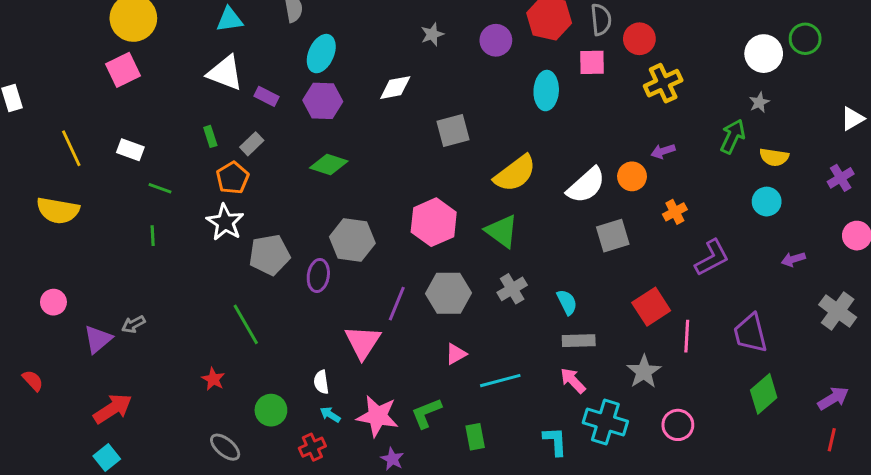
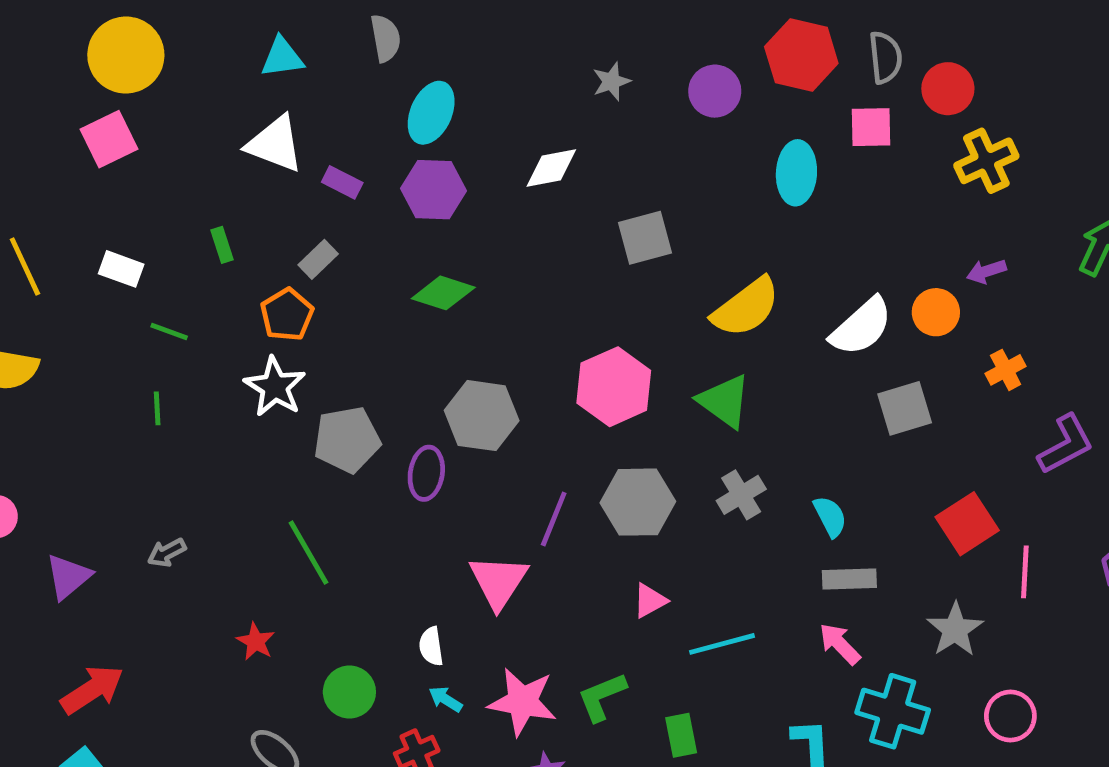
green rectangle: (210, 136) -> (222, 245), moved
gray arrow: (133, 324) -> (167, 553), moved

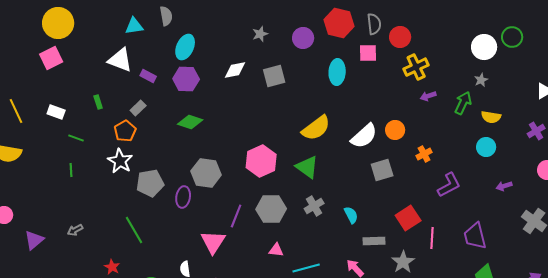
cyan triangle: (282, 57) -> (134, 26), moved
gray square: (645, 238) -> (274, 76), moved
purple arrow: (986, 271) -> (428, 96), moved
gray rectangle: (849, 579) -> (374, 241), moved
pink triangle: (650, 601) -> (276, 250), turned 35

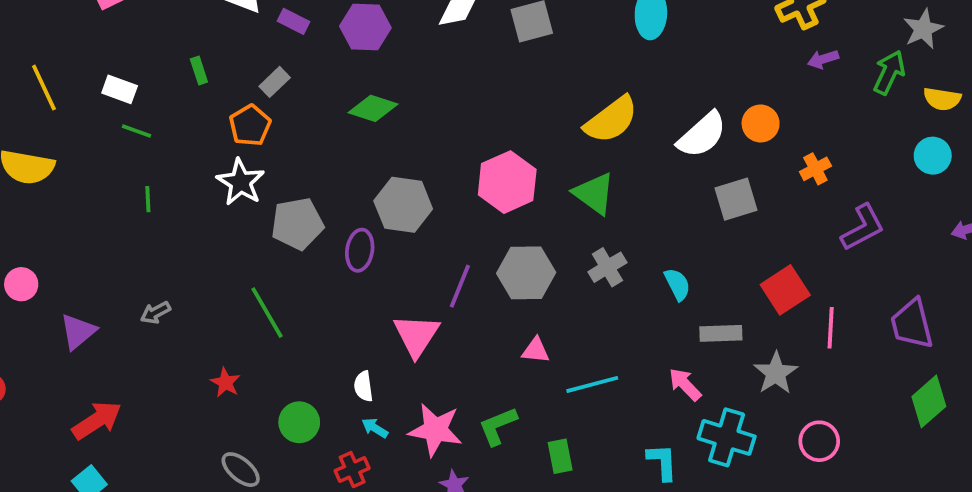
gray star: (481, 80) -> (923, 29), size x1.5
green line: (76, 138) -> (137, 131), moved

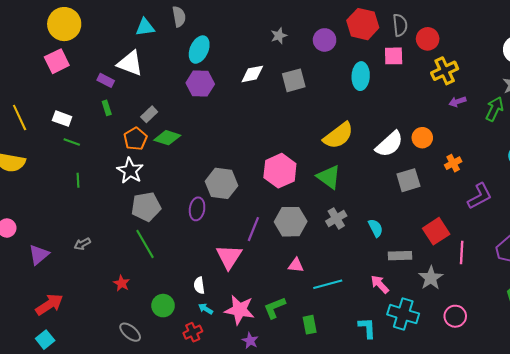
purple rectangle: (294, 21) -> (106, 80), moved
green diamond: (373, 108) -> (167, 138), moved
gray pentagon: (297, 224) -> (146, 207), moved

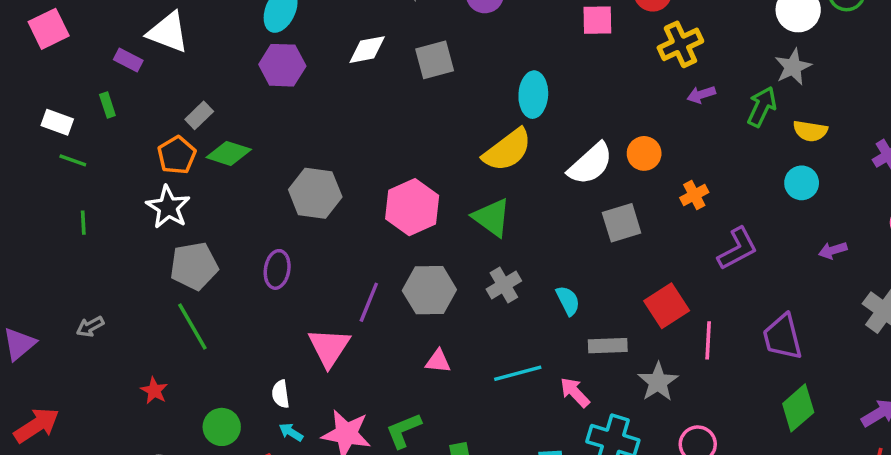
cyan ellipse: (361, 76) -> (533, 95), moved
green rectangle: (107, 108) -> (107, 105), moved
gray hexagon: (221, 183) -> (315, 193), moved
cyan line: (328, 284) -> (518, 373), moved

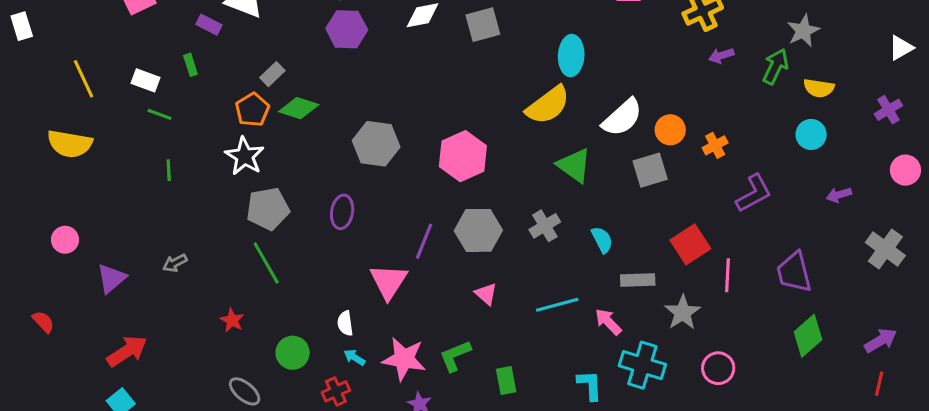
orange circle: (644, 153) -> (670, 130), moved
green triangle: (492, 217) -> (574, 165), moved
pink triangle: (438, 361) -> (486, 294), turned 35

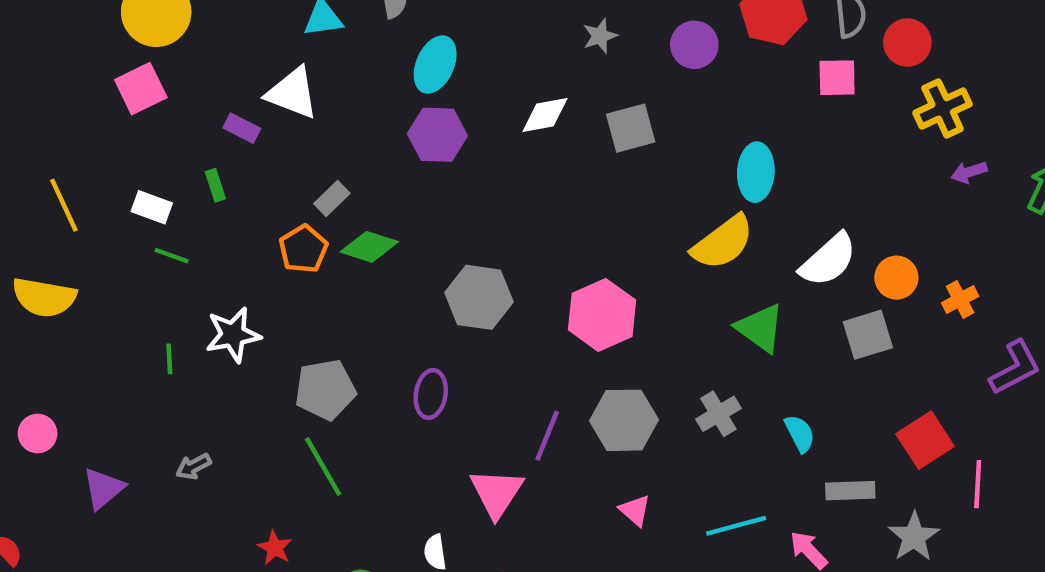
white star: (245, 156) -> (233, 335), moved, turned 30
green line: (169, 170) -> (169, 359), moved

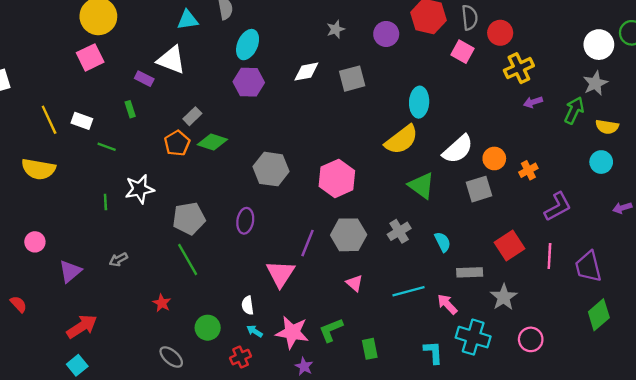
pink square: (837, 78) -> (463, 52), turned 30
white rectangle: (152, 207) -> (82, 121), moved
pink line: (978, 484) -> (549, 256), moved

